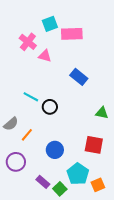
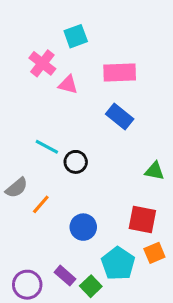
pink rectangle: (72, 34) -> (120, 73), moved
purple circle: (16, 162) -> (27, 285), moved
orange square: (98, 185) -> (154, 253), moved

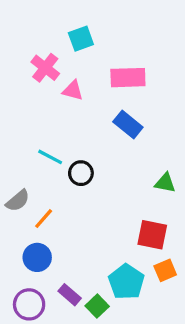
blue circle: (83, 227) -> (37, 257), moved

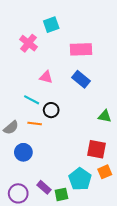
pink triangle: (73, 90) -> (46, 77), moved
orange line: (44, 219) -> (35, 123), moved, turned 56
blue circle: (37, 257) -> (23, 152), moved
green square: (97, 306) -> (61, 194), turned 32

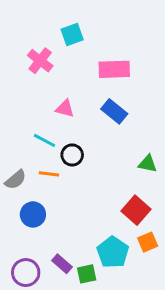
red square: (96, 149) -> (136, 210), turned 30

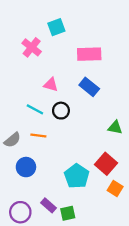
black circle: (72, 155) -> (61, 111), moved
orange square: (148, 242) -> (115, 188), turned -35
cyan pentagon: (113, 252) -> (77, 176), moved

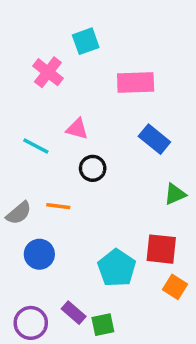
blue rectangle: (89, 87) -> (154, 139), moved
cyan line: (35, 109) -> (36, 146), moved
green triangle: (115, 128) -> (175, 194), turned -35
red square: (106, 164) -> (161, 249), turned -35

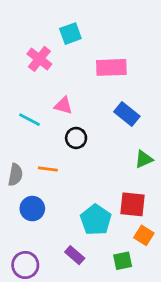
gray semicircle: (19, 213) -> (15, 175), turned -40
purple rectangle: (74, 313) -> (75, 255), moved
green square: (103, 325) -> (123, 261), moved

